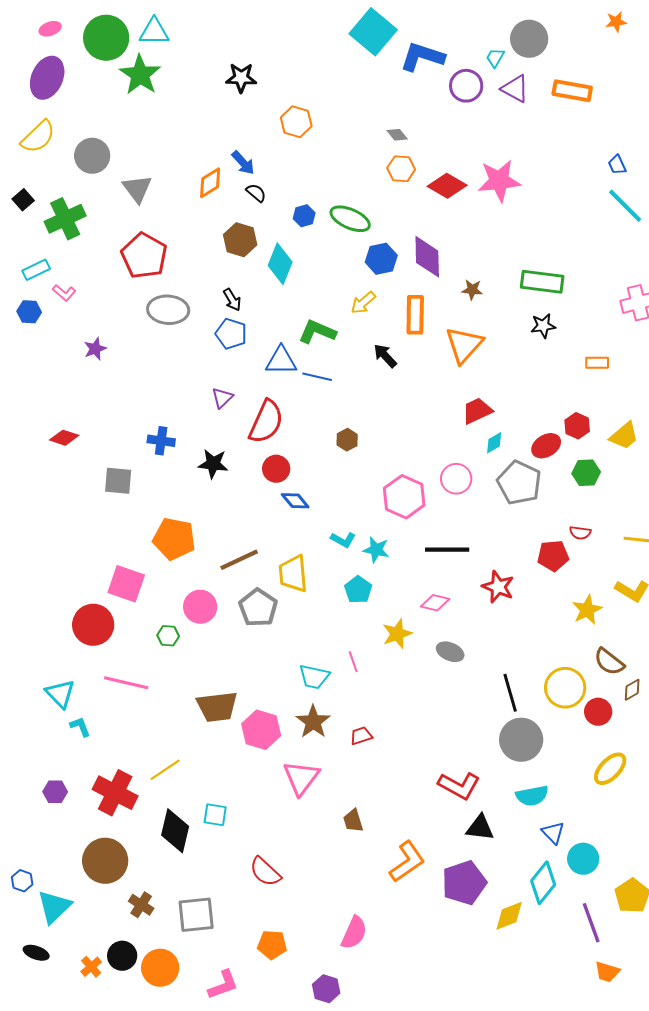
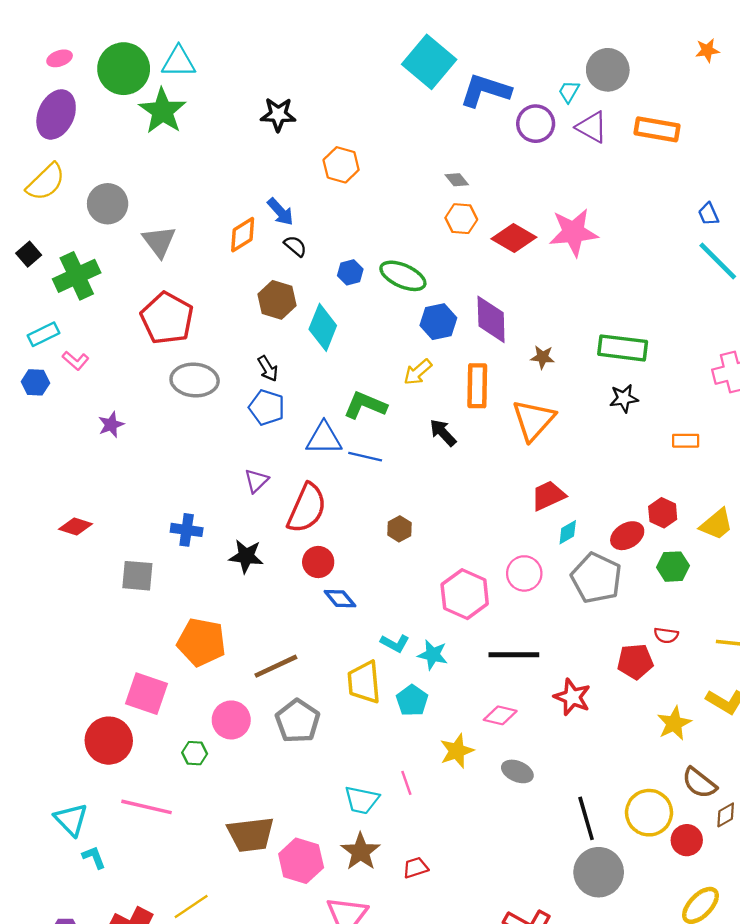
yellow trapezoid: (293, 574) -> (364, 682), moved

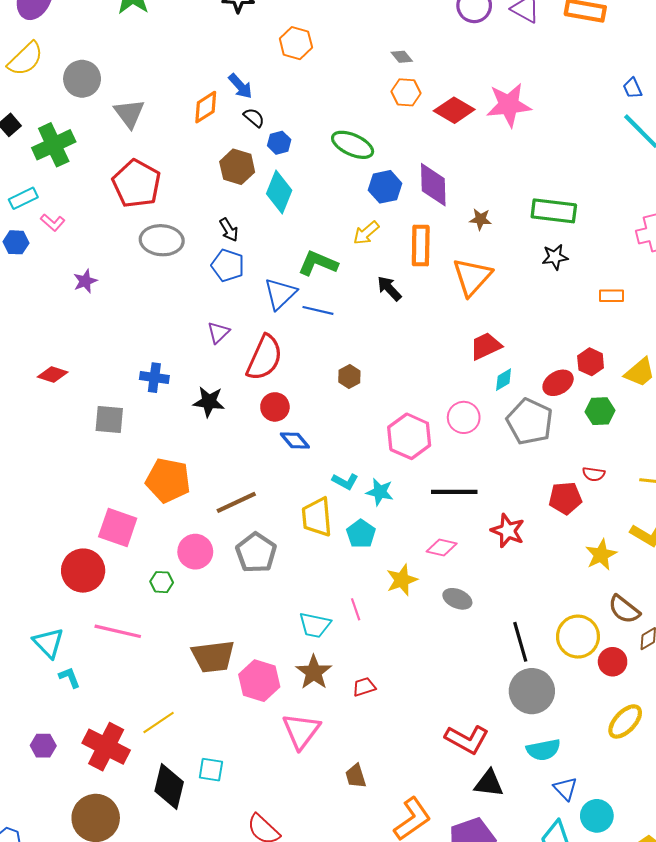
blue hexagon: (350, 272) -> (279, 143), moved
blue triangle: (324, 438) -> (280, 294), turned -44

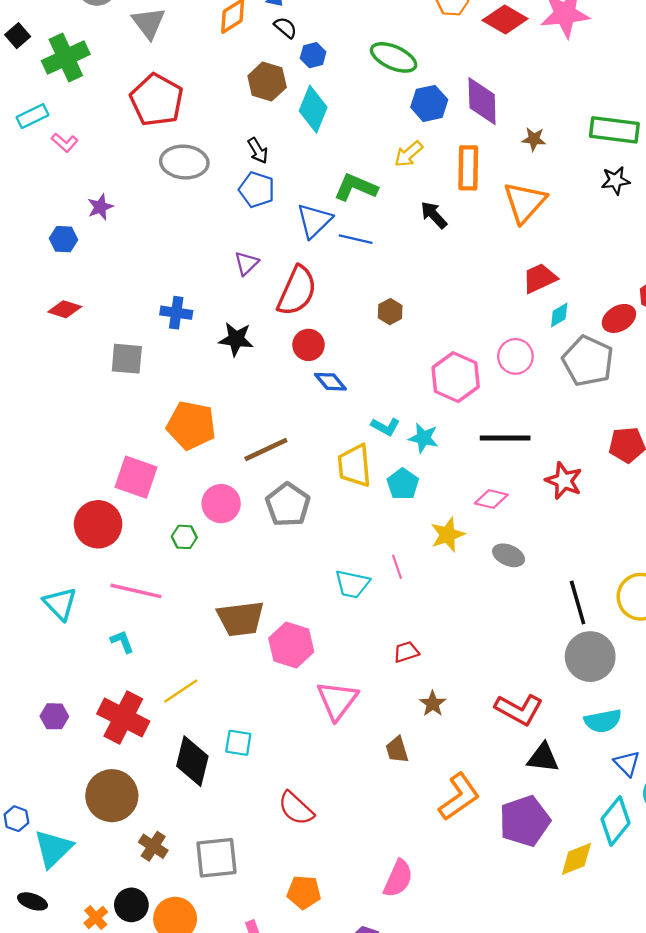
blue hexagon: (16, 242) -> (64, 239), moved
brown star: (314, 672) -> (433, 704), moved, size x0.7
cyan L-shape: (69, 677) -> (122, 642), moved

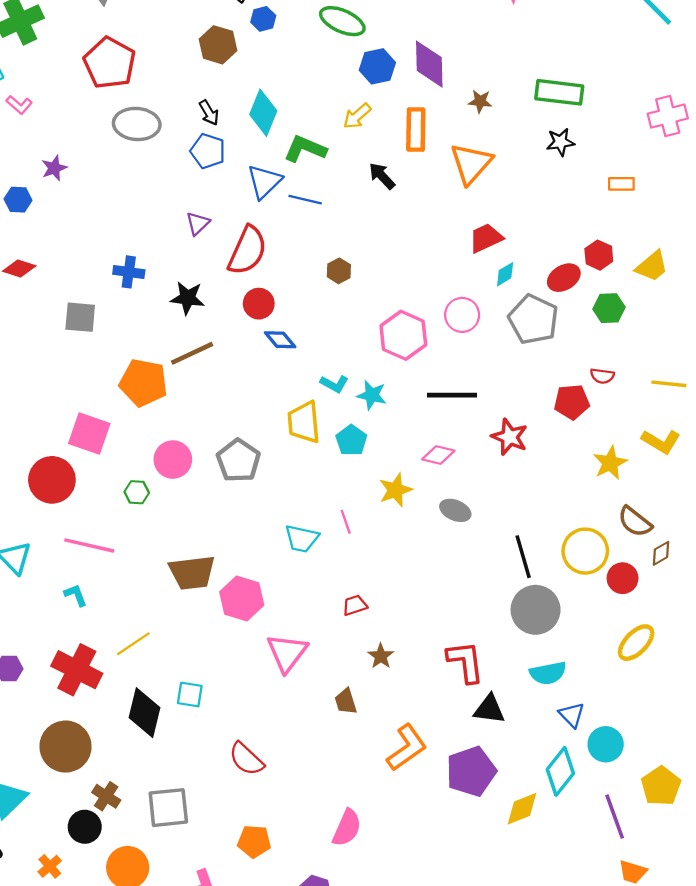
cyan diamond: (313, 109) -> (263, 113), moved
brown line: (266, 450) -> (192, 353), moved
red L-shape: (519, 709) -> (465, 662), turned -126
black circle: (131, 905) -> (85, 827), moved

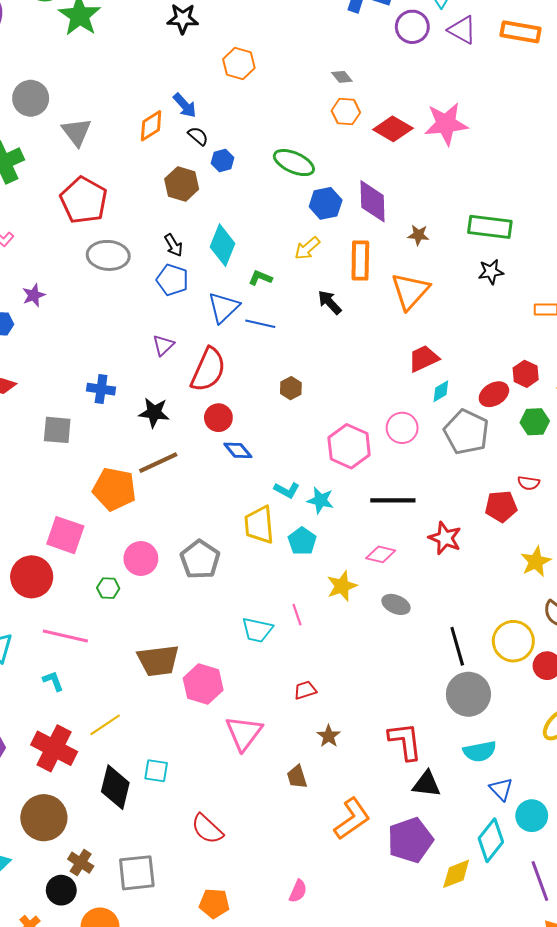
green L-shape: (305, 149) -> (260, 278), size x0.6
pink semicircle: (347, 828) -> (298, 891), size x0.7

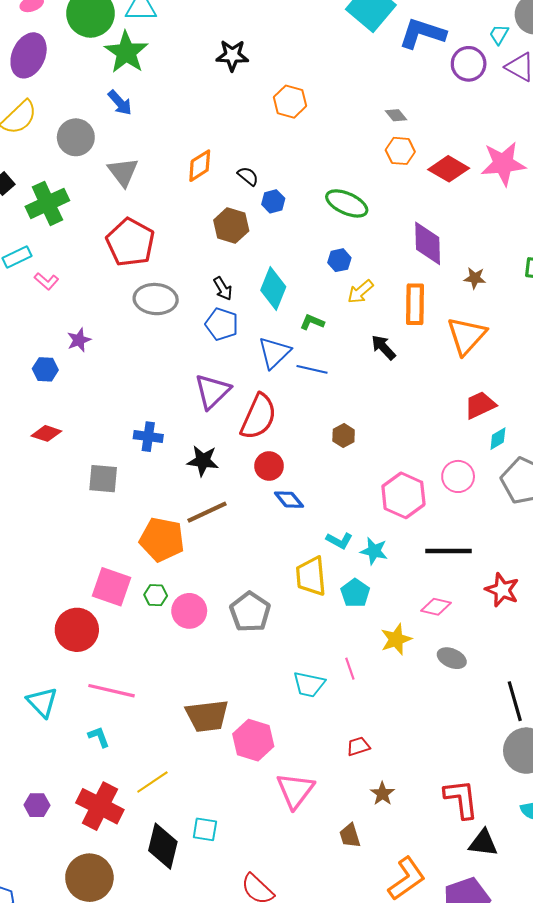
blue arrow: (185, 105) -> (120, 103), moved
blue hexagon: (326, 203) -> (339, 260), moved, size x0.7
purple triangle: (163, 345) -> (212, 391), size x1.6
green hexagon: (108, 588) -> (156, 595), moved

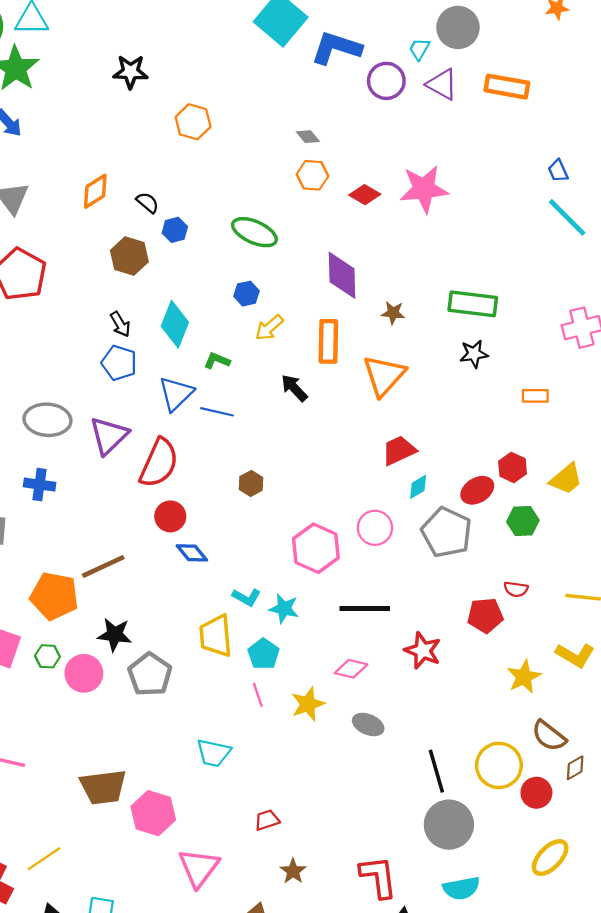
red diamond: (449, 169) -> (365, 195), size x0.7
gray ellipse: (156, 299) -> (47, 420), moved
black star: (203, 461) -> (115, 635), moved
pink line: (350, 669) -> (258, 695), moved

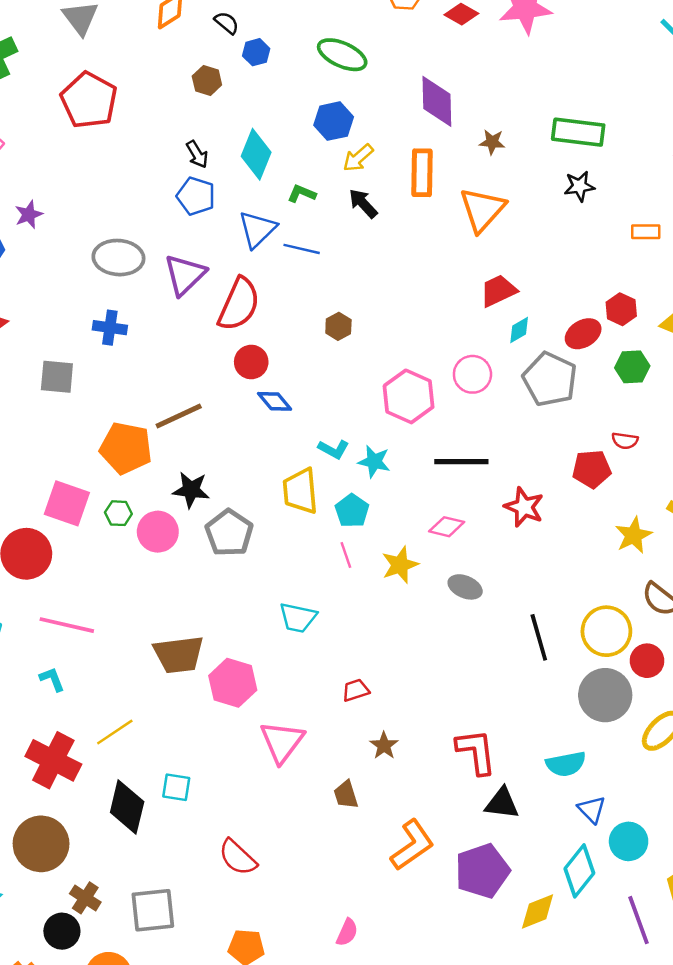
brown hexagon: (129, 256) -> (207, 81), size x0.7
blue hexagon: (246, 294) -> (334, 121), size x1.4
black arrow: (294, 388) -> (363, 203), moved
gray circle: (449, 825) -> (605, 695), moved

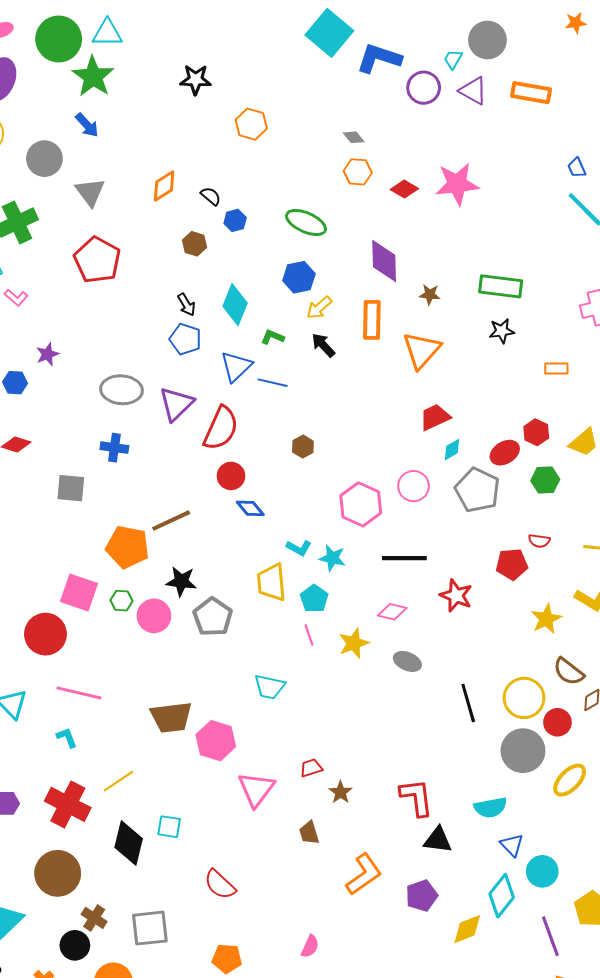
red trapezoid: (356, 690) -> (311, 768), moved
purple pentagon: (482, 871) -> (422, 896), size x0.7

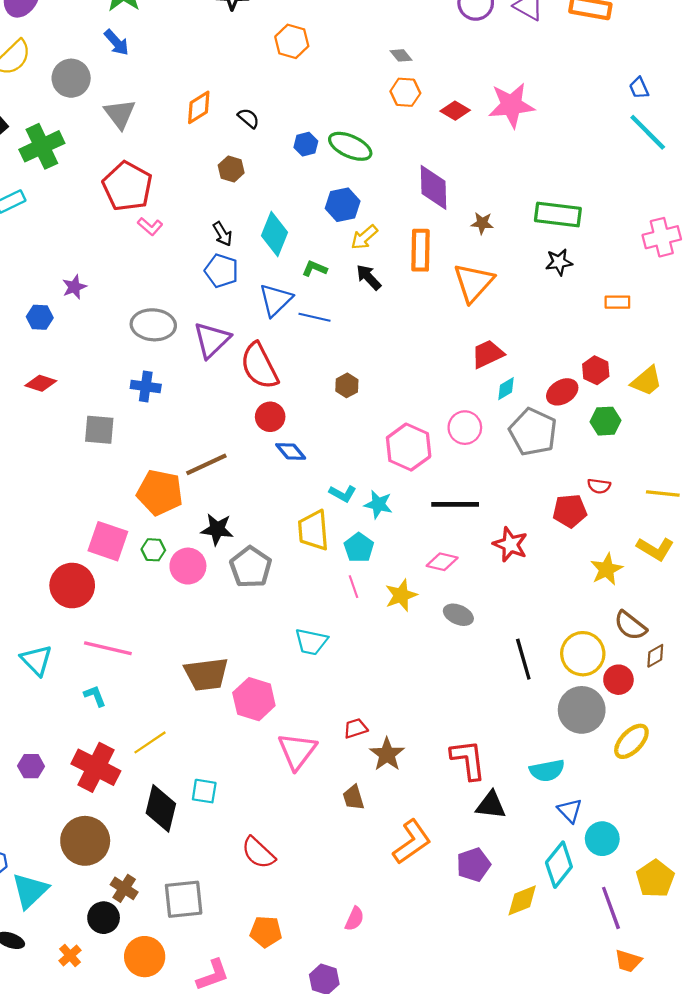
blue hexagon: (235, 220) -> (306, 144), moved
pink L-shape: (16, 298) -> (150, 226), moved
red semicircle: (221, 428) -> (259, 366), turned 129
brown star: (340, 792) -> (387, 754), size x1.4

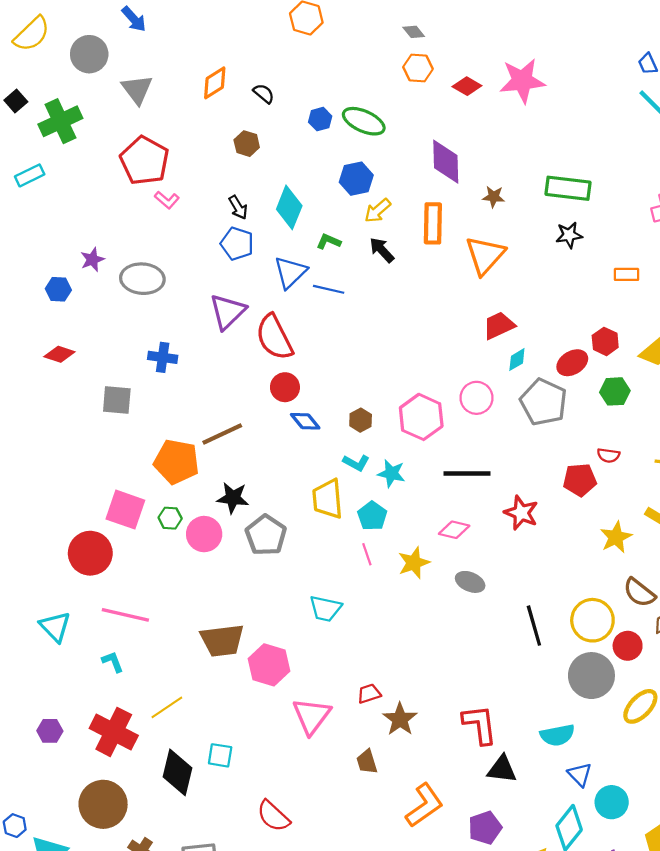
gray ellipse: (153, 325) -> (142, 279), moved
brown hexagon: (347, 385) -> (361, 420), moved

